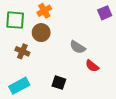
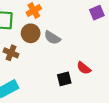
gray semicircle: (78, 47) -> (52, 38), moved
black square: (59, 83) -> (64, 79), moved, turned -32

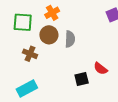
gray semicircle: (52, 38) -> (70, 39), turned -119

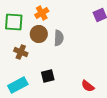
red semicircle: (100, 69) -> (88, 86), moved
black square: (82, 79) -> (48, 76), moved

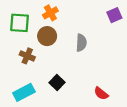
gray semicircle: (59, 38) -> (81, 43), moved
black square: (48, 76) -> (57, 82), turned -32

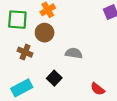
gray semicircle: (81, 43) -> (74, 53), moved, turned -84

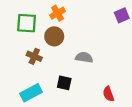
black square: (54, 78) -> (64, 83), turned -32
red semicircle: (98, 89) -> (108, 94), turned 32

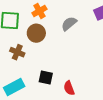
gray semicircle: (84, 57) -> (69, 24), moved, turned -49
red semicircle: (108, 94) -> (69, 88), moved

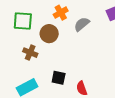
orange cross: (39, 11) -> (61, 13), moved

